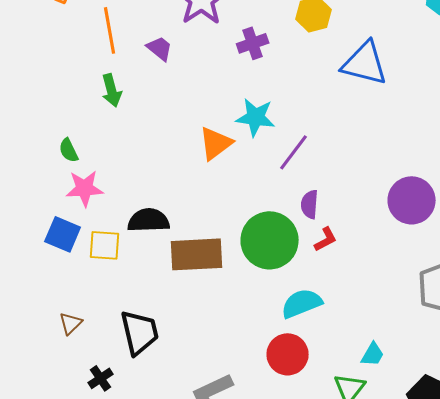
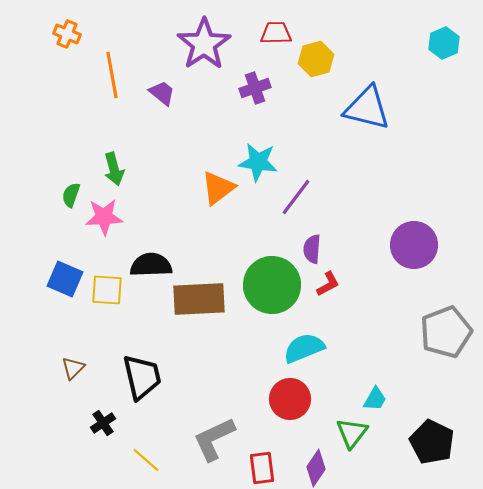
green arrow: (112, 90) -> (114, 169), moved
green semicircle: (69, 150) -> (71, 195), turned 45
pink star: (85, 188) -> (104, 217), moved

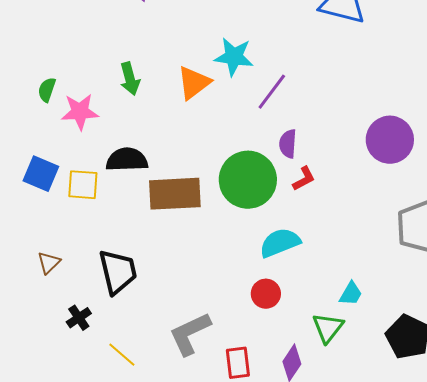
green arrow: (114, 169) -> (130, 79), moved
red circle: (290, 399) -> (266, 294), size x0.7

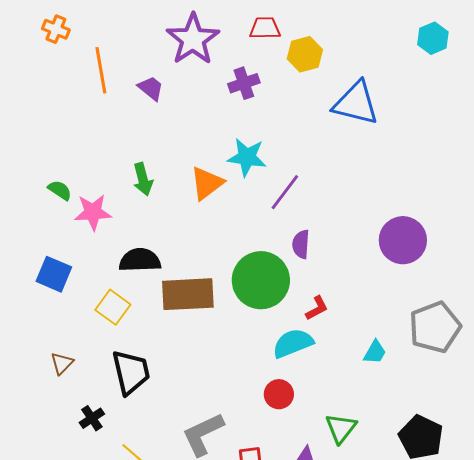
green semicircle: (47, 90) -> (60, 190), turned 105
red L-shape: (304, 179) -> (317, 308), moved
yellow square: (83, 185) -> (113, 307), moved, turned 32
cyan trapezoid: (351, 294) -> (375, 352), moved

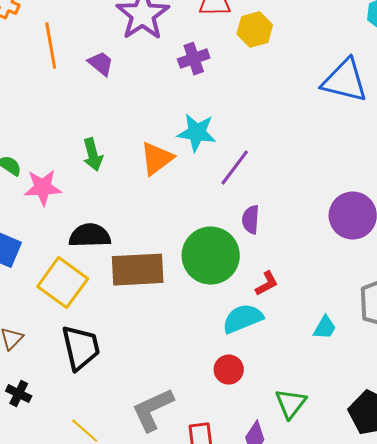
blue triangle: (356, 103) -> (345, 81), moved
yellow square: (113, 307) -> (63, 283), size x1.4
black cross: (92, 418) -> (19, 394), moved, turned -30

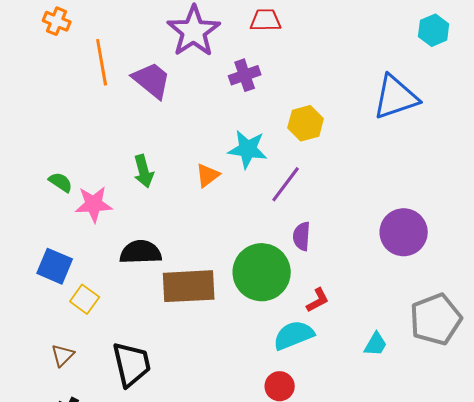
yellow hexagon: (255, 30) -> (306, 123), moved
purple trapezoid: (101, 64) -> (152, 80), size x1.5
blue triangle: (345, 81) -> (396, 97), turned -33
orange triangle: (157, 159) -> (208, 175), size x0.7
yellow square: (63, 283) -> (85, 299), moved, size x0.6

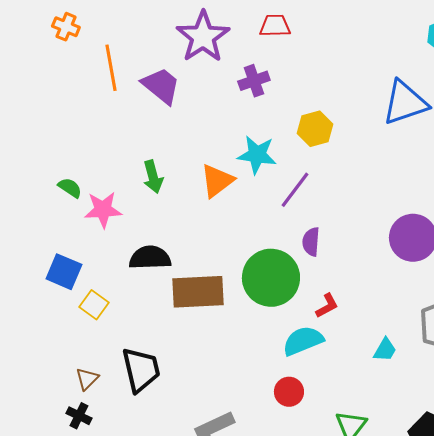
orange triangle: (208, 175) -> (217, 181), size x1.4
brown triangle: (63, 355) -> (87, 379), moved

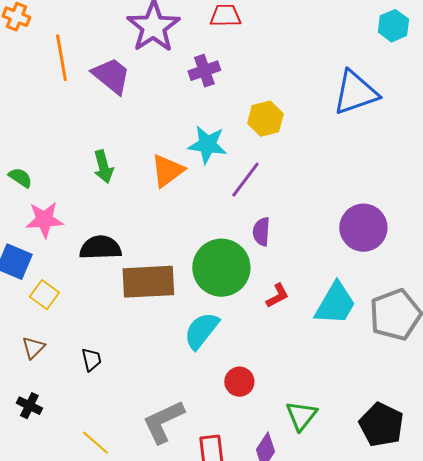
pink star: (103, 210) -> (44, 220), moved
cyan semicircle: (303, 341) -> (201, 331), moved, turned -30
cyan trapezoid: (385, 350) -> (335, 304), moved, size x1.8
black trapezoid: (141, 370) -> (91, 360), size x0.5
brown triangle: (87, 379) -> (33, 348), moved

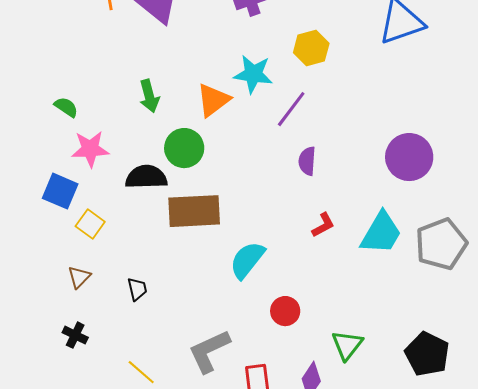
green circle: (221, 268) -> (184, 148), moved, size x0.7

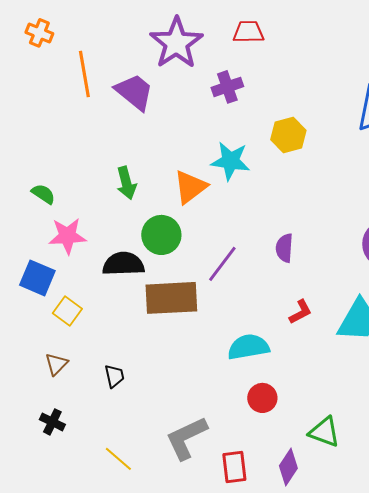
purple line: (291, 109) -> (222, 264), moved
cyan semicircle: (247, 260) -> (248, 347), moved, turned 42
green triangle: (347, 345) -> (324, 432), turned -48

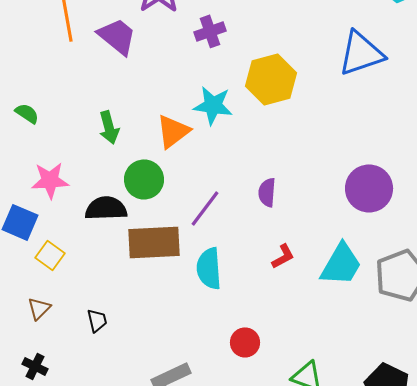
yellow hexagon: (288, 135) -> (271, 79), size x1.4
green semicircle: (43, 194) -> (27, 113), moved
cyan semicircle: (248, 347) -> (209, 268), moved, turned -84

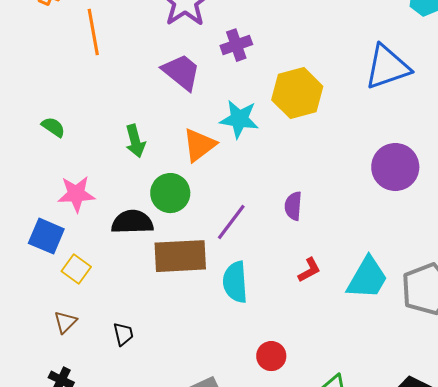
purple trapezoid: (117, 36) -> (181, 72), moved
purple circle: (369, 188) -> (395, 167), moved

